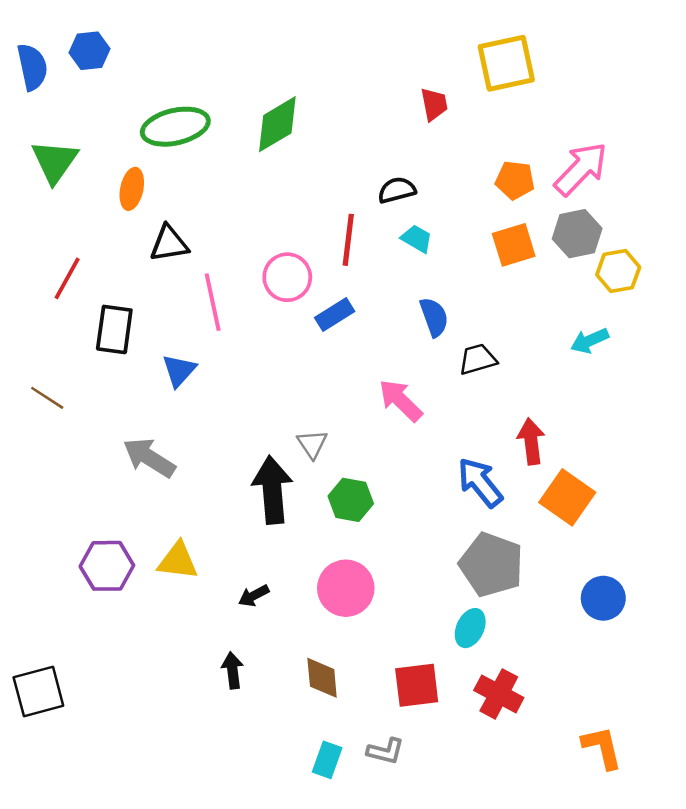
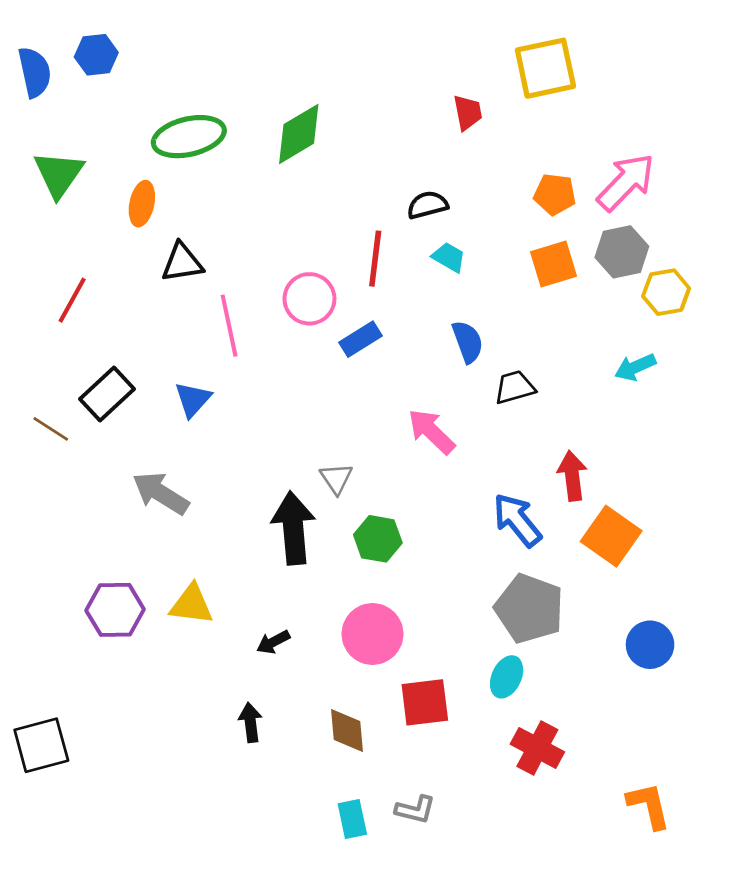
black rectangle: (114, 329) -> (107, 394), moved, turned 39
red square: (417, 685) -> (425, 702), moved
cyan rectangle: (327, 760) -> (352, 819), turned -32

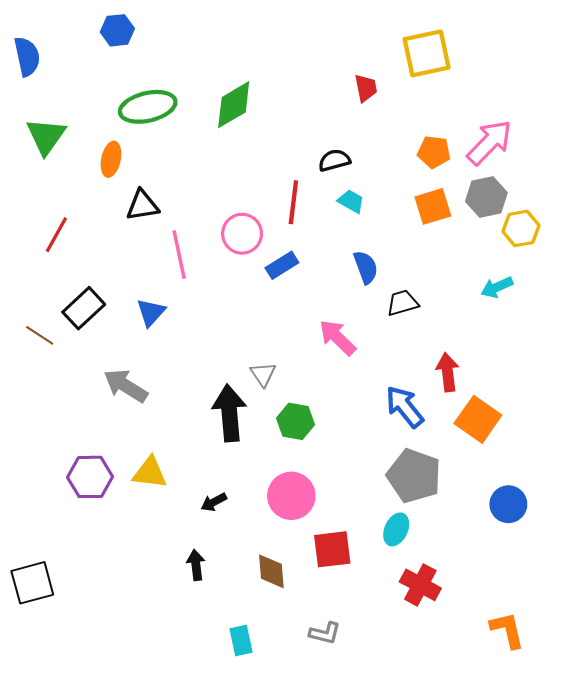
blue hexagon: (96, 55) -> (117, 30), moved
cyan rectangle: (352, 819) -> (241, 641), moved

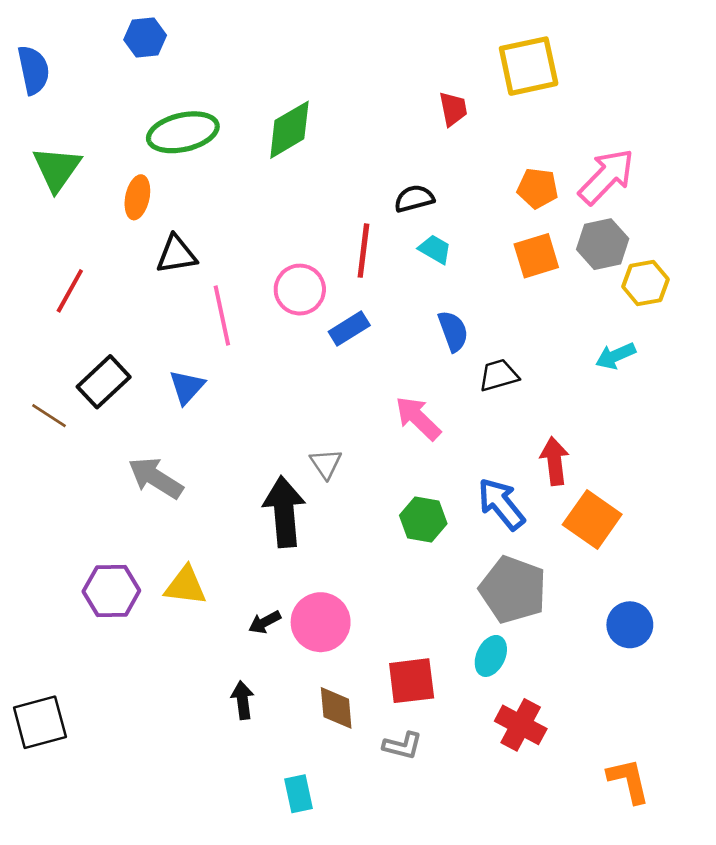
green hexagon: (296, 421) -> (423, 520), moved
pink circle: (291, 496) -> (321, 622), moved
gray L-shape: (325, 633) -> (402, 746), moved

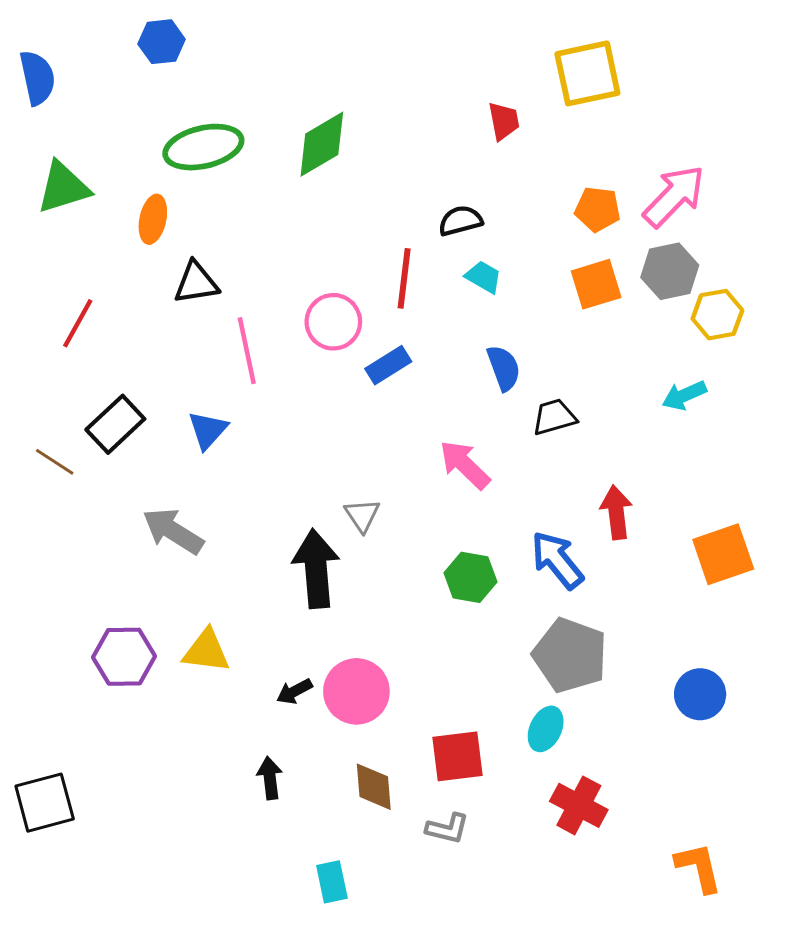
green triangle: (57, 169) -> (63, 187), turned 38
orange square: (592, 520) -> (723, 554), moved, turned 36

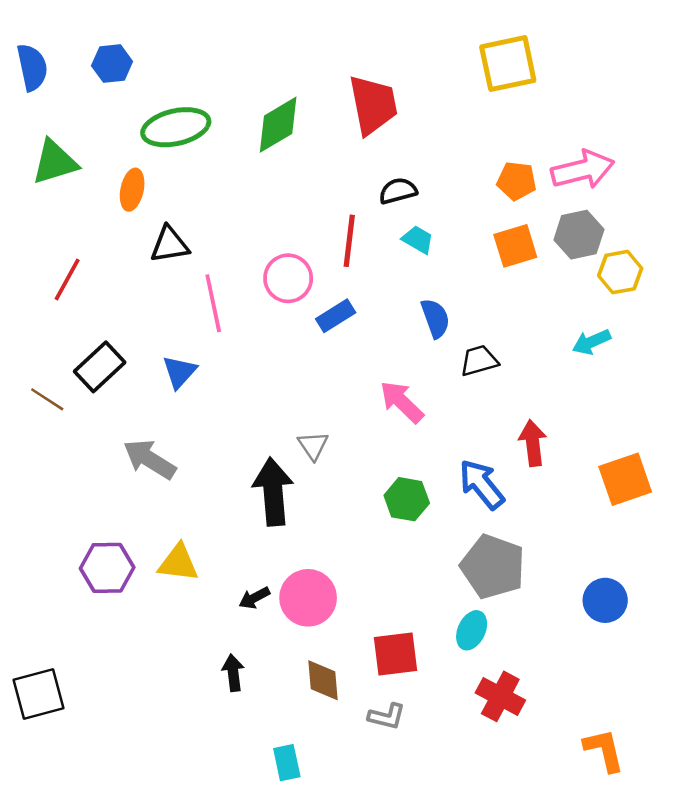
blue hexagon: (162, 42) -> (112, 64), moved
red trapezoid: (504, 121) -> (373, 105), moved, size x1.8
pink arrow: (674, 196) -> (583, 170), turned 32

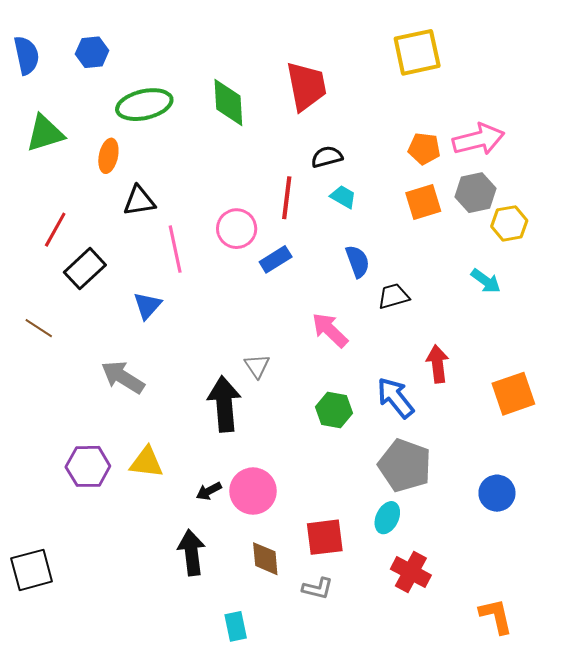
green diamond: (278, 125) -> (228, 103), turned -63
cyan arrow: (591, 342) -> (486, 281), turned -120
black rectangle: (100, 367) -> (85, 269), moved
black arrow: (233, 673) -> (191, 553), size x1.5

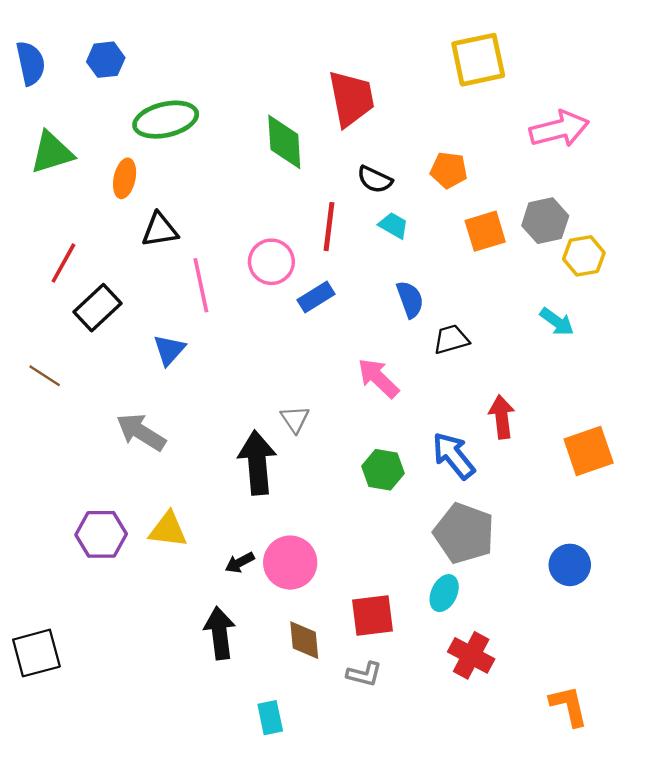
green diamond: (228, 103) -> (284, 142), moved
pink arrow: (479, 139) -> (559, 129), moved
orange pentagon: (424, 149) -> (449, 170), moved
black semicircle: (327, 157) -> (375, 180), turned -140

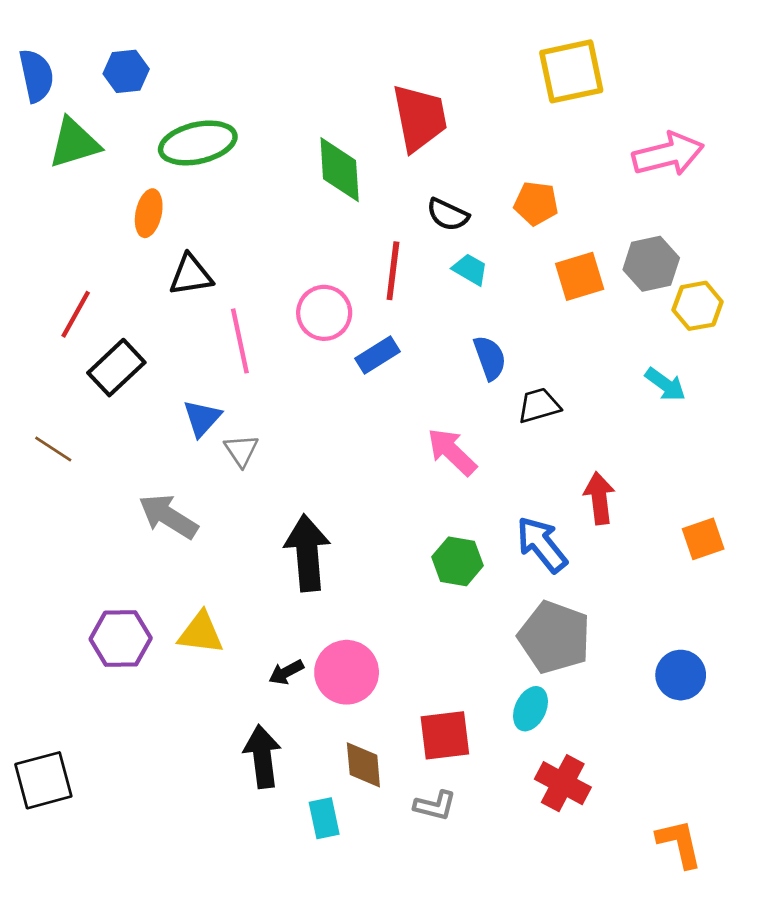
green triangle: (52, 153) -> (74, 143), moved
gray triangle: (295, 419) -> (241, 450), moved
orange square: (589, 451) -> (703, 539), size x0.7
cyan rectangle: (270, 718) -> (324, 818), moved

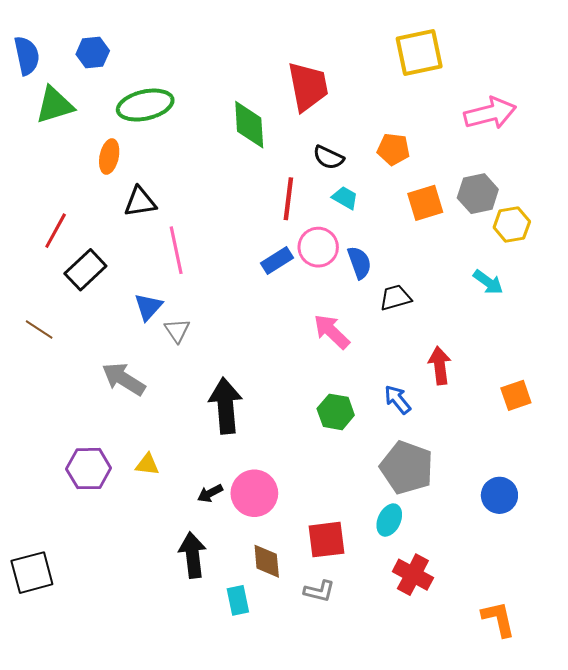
pink circle: (324, 313) -> (318, 247), moved
blue arrow: (542, 544) -> (398, 400), size x0.7
yellow triangle: (201, 633) -> (147, 464), size x0.7

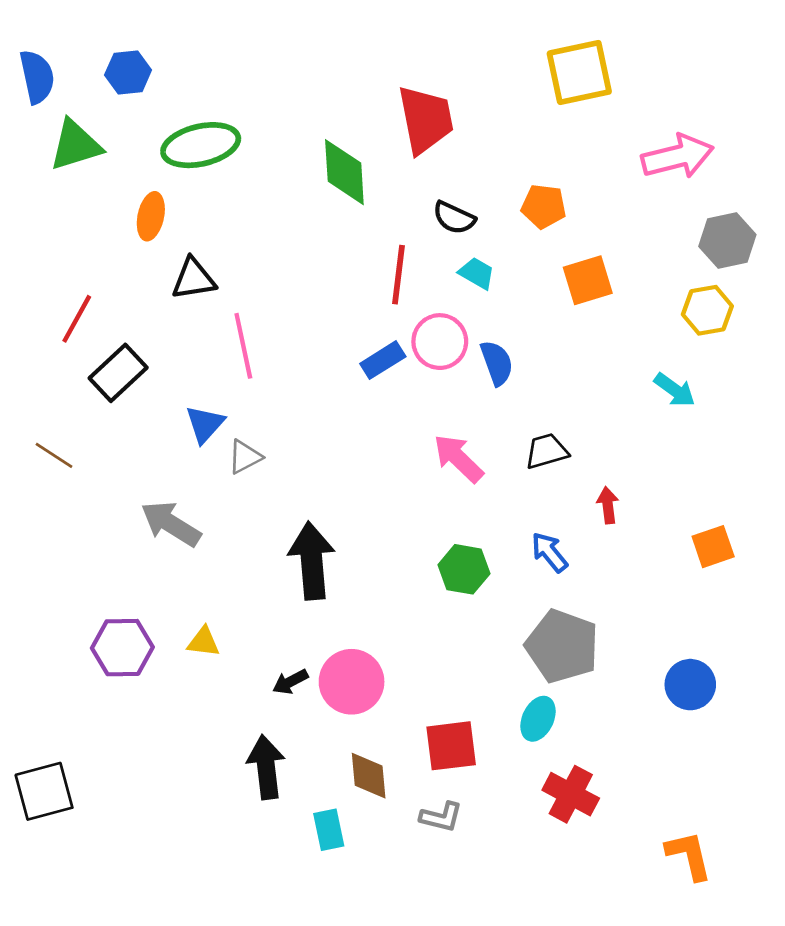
gray hexagon: (478, 194) -> (727, 240), moved
black trapezoid: (395, 298) -> (547, 451), moved
gray triangle: (177, 331) -> (245, 457), turned 36
red arrow: (440, 366) -> (608, 505), size x0.7

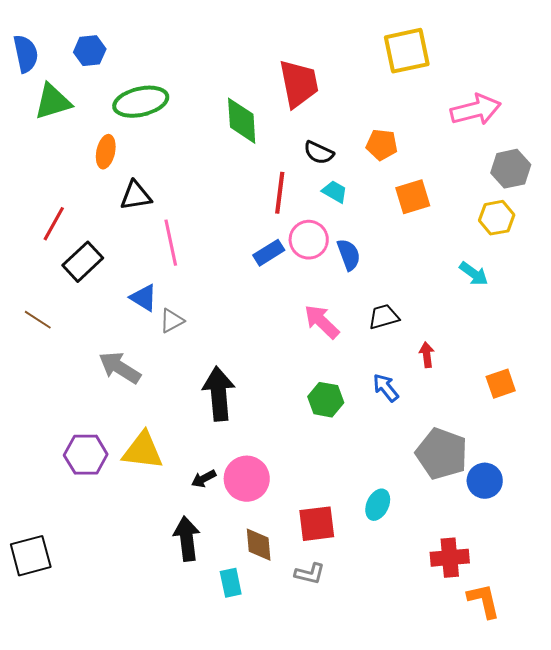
blue triangle: (205, 424) -> (144, 298), turned -40
yellow triangle: (204, 642) -> (143, 451), size x1.8
gray pentagon: (562, 646) -> (442, 454), moved
red cross: (571, 794) -> (450, 558), moved, turned -33

